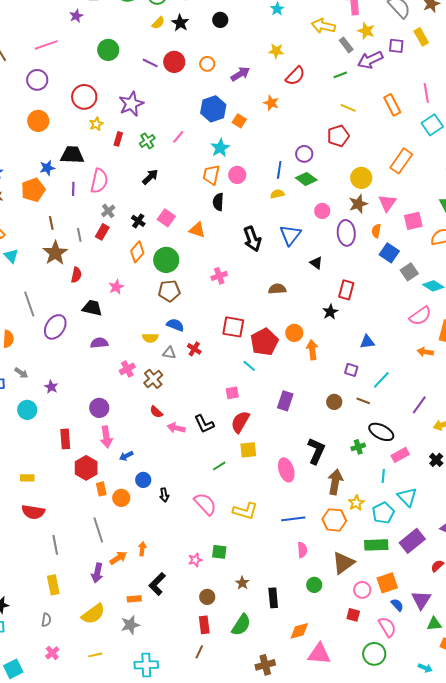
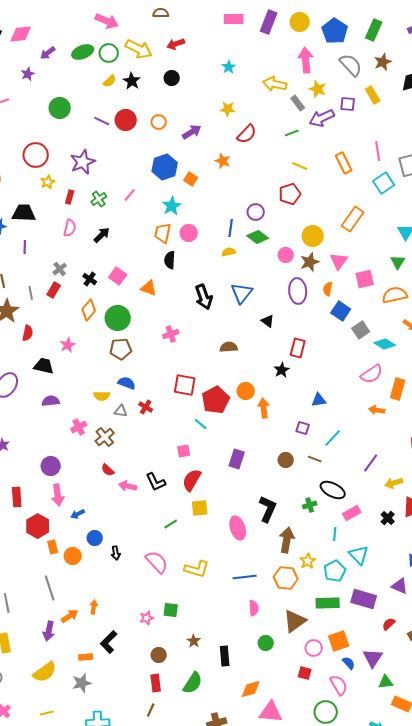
pink semicircle: (99, 181) -> (70, 228), moved, size x0.7
pink circle: (322, 211) -> (286, 255), moved
purple rectangle: (412, 541) -> (364, 599), turned 55

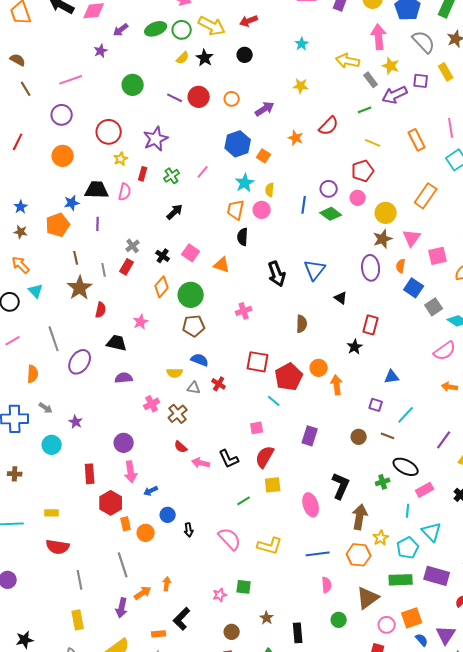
red semicircle: (247, 134) -> (329, 126), moved
pink semicircle: (70, 228) -> (125, 192), moved
yellow semicircle: (229, 252) -> (270, 190), moved, turned -72
pink circle: (286, 255) -> (358, 198), moved
brown semicircle: (229, 347) -> (302, 324), turned 96

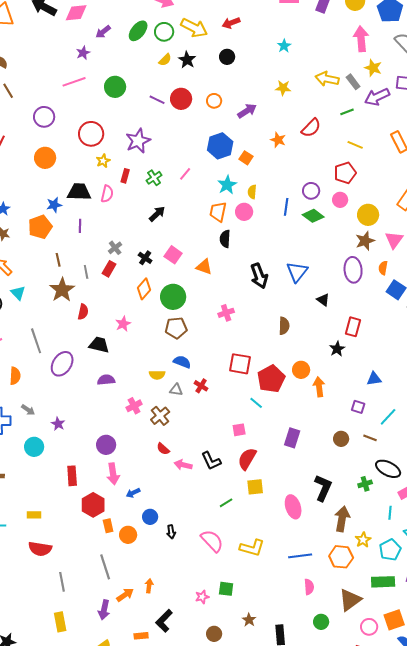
green ellipse: (156, 29) -> (138, 31), turned -30
yellow arrow: (348, 61) -> (327, 79), moved
pink line: (71, 80) -> (74, 82), moved

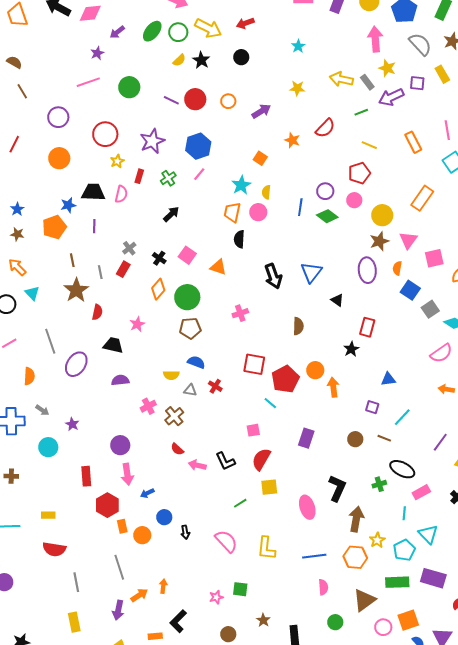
blue hexagon: (220, 146) -> (198, 146), moved
yellow L-shape: (252, 548) -> (266, 548), turned 80

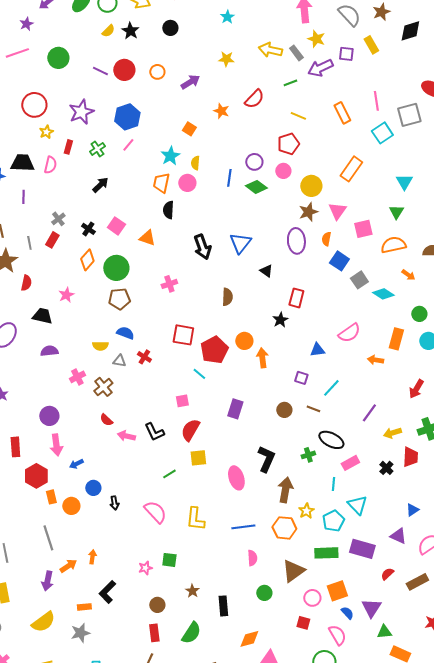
pink semicircle: (441, 353) -> (349, 333), moved

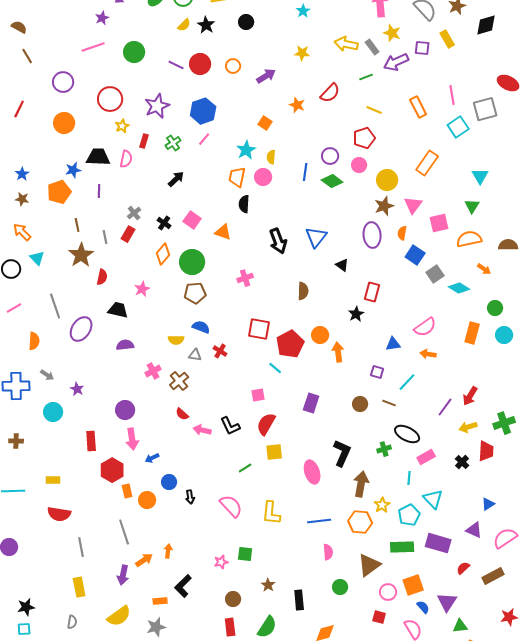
orange arrow: (375, 360) -> (428, 354), moved
red arrow: (416, 389) -> (470, 396), moved

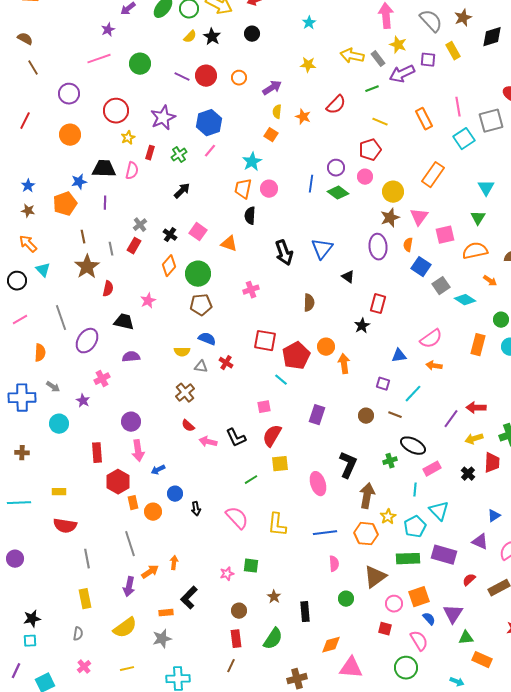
yellow semicircle: (271, 157) -> (277, 112), moved
pink cross: (153, 371) -> (102, 379), moved
red arrow: (470, 396) -> (476, 408), turned 60

